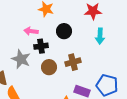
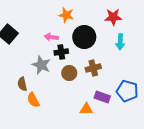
black circle: (64, 31) -> (84, 37), size x1.5

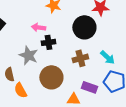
black circle: (84, 37) -> (84, 27), moved
cyan arrow: (120, 42) -> (107, 57), moved, turned -49
brown circle: (69, 73) -> (51, 77), moved, size x1.5

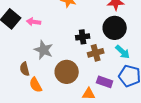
pink arrow: (38, 27) -> (34, 22), moved
black circle: (84, 27) -> (115, 28), moved
black cross: (48, 42) -> (83, 37), moved

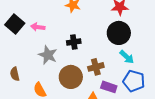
black cross: (83, 37) -> (74, 42), moved
brown cross: (96, 53) -> (96, 67), moved
brown semicircle: (25, 69) -> (15, 74), moved

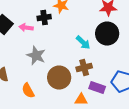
black cross: (74, 42) -> (44, 18), moved
cyan arrow: (127, 57) -> (83, 42), moved

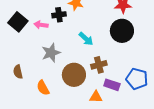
cyan arrow: (83, 42) -> (86, 39), moved
gray star: (36, 56) -> (51, 53), turned 30

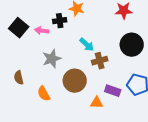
black circle: (122, 31) -> (132, 45), moved
brown cross: (99, 65) -> (100, 61), moved

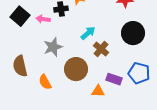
cyan arrow: (87, 45) -> (88, 33), turned -84
brown cross: (100, 61) -> (101, 49), turned -35
brown semicircle: (19, 78) -> (20, 66), size x1.5

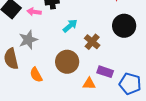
cyan arrow: (88, 33) -> (70, 26), moved
gray star: (53, 47) -> (28, 40), moved
blue pentagon: (139, 73) -> (130, 84), moved

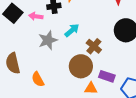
gray star: (28, 40) -> (48, 40), moved
brown circle: (67, 62) -> (81, 66), moved

